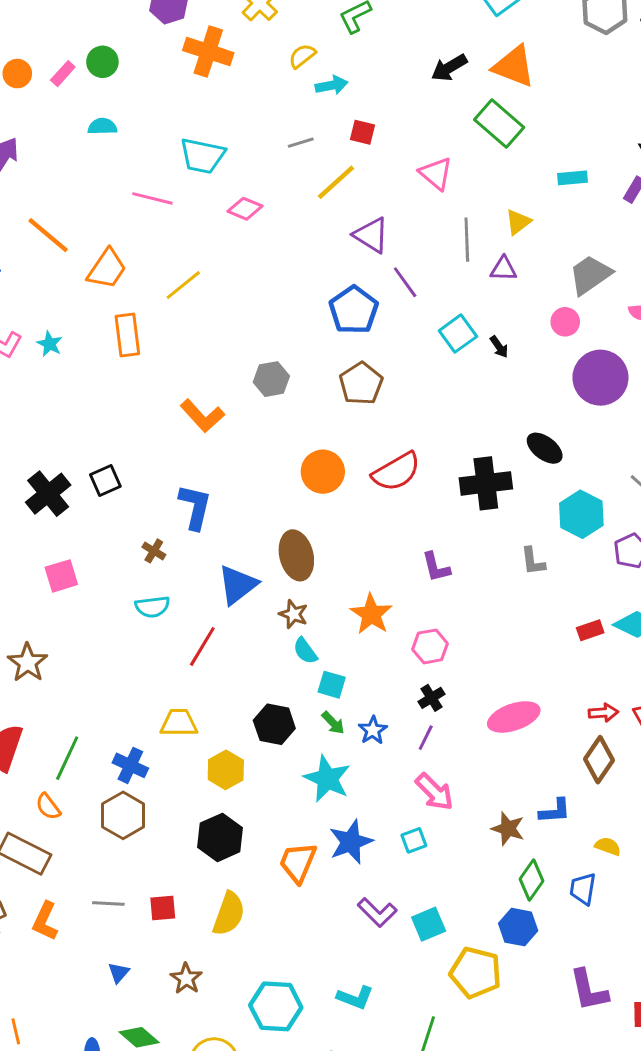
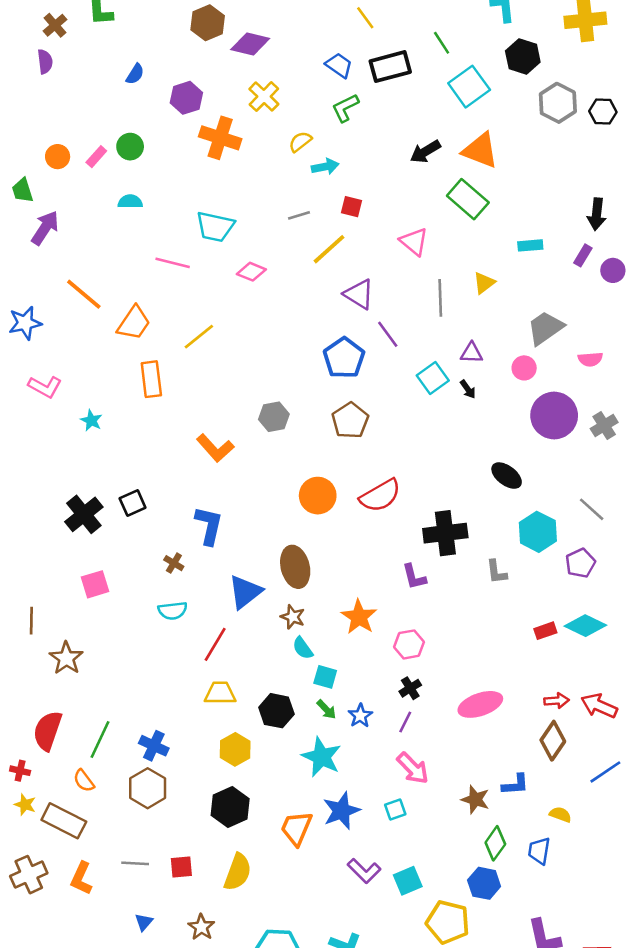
purple triangle: (503, 269) -> (472, 353), moved
cyan star: (50, 344) -> (91, 421), moved
black cross: (486, 483) -> (445, 533), moved
yellow trapezoid: (179, 723) -> (220, 693), moved

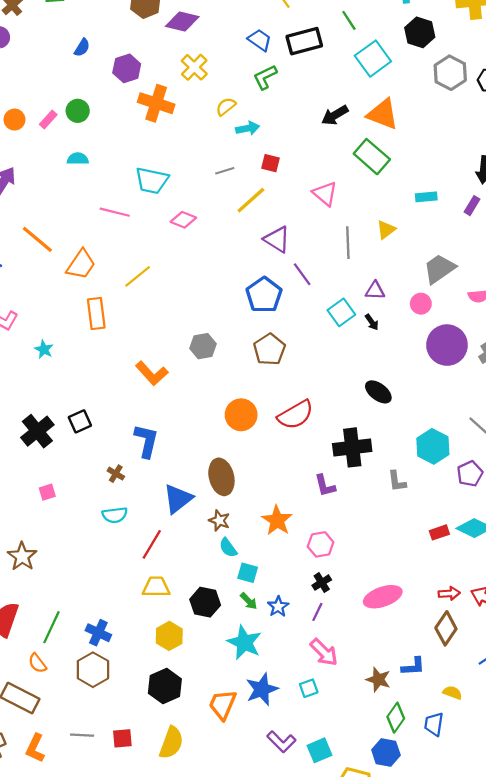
black ellipse: (507, 476) -> (378, 392), moved
pink square: (95, 584) -> (47, 492), size x0.7

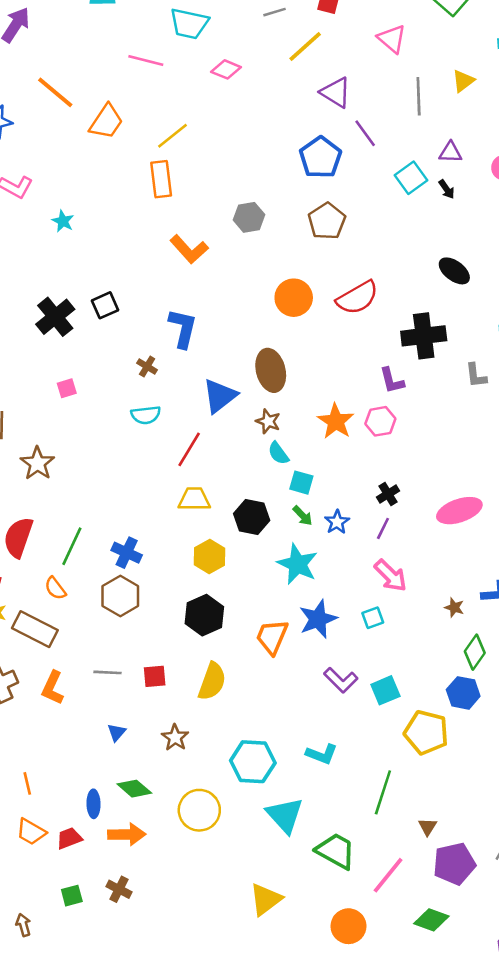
orange rectangle: (96, 313) -> (161, 179), moved
pink hexagon: (321, 544) -> (380, 421), moved
brown star: (378, 680) -> (454, 607), size x0.7

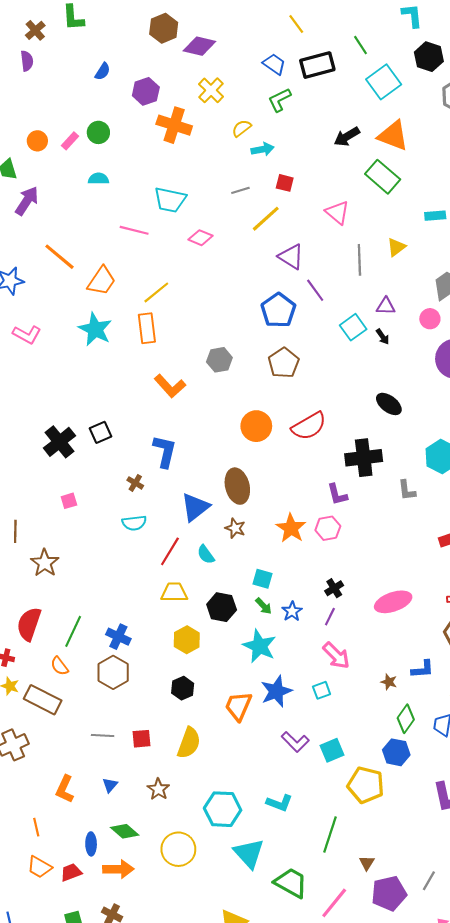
cyan star: (63, 221) -> (95, 329), moved, size x1.8
cyan semicircle: (278, 453) -> (206, 554), moved
black hexagon: (204, 615) -> (183, 688), size x0.7
orange L-shape: (53, 688) -> (65, 789), moved

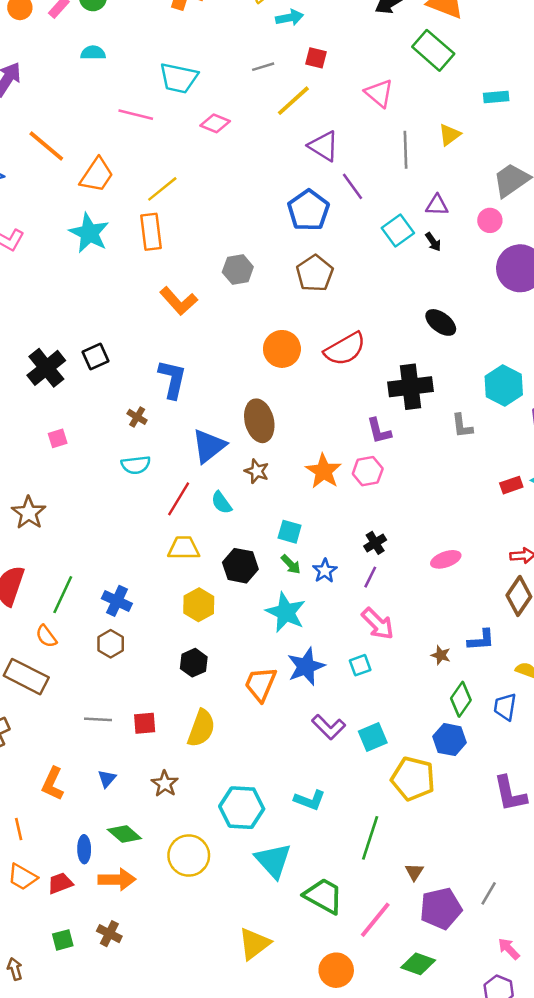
pink ellipse: (393, 602) -> (446, 559), size x0.7
brown hexagon: (113, 672) -> (111, 644), size x0.7

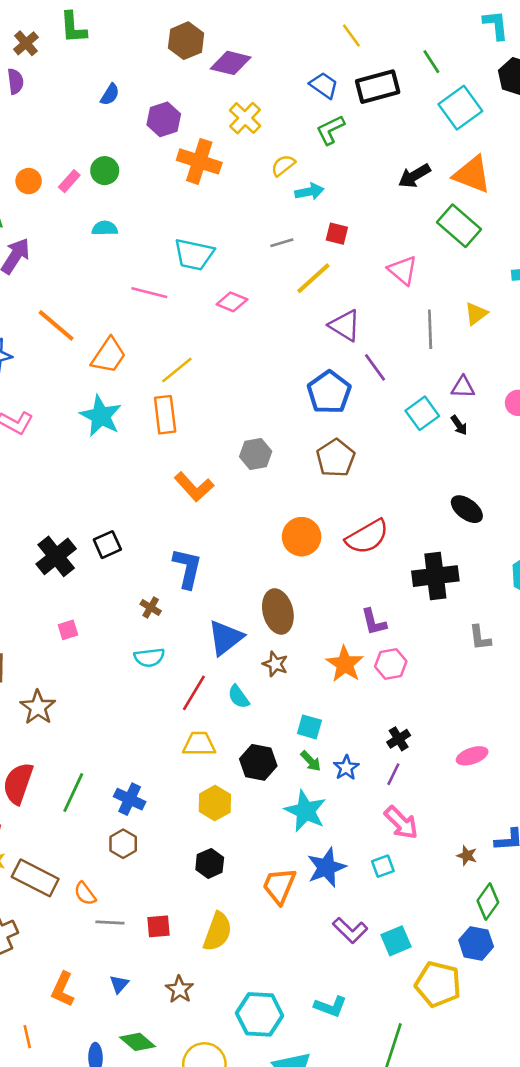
gray L-shape: (462, 426) -> (480, 638), moved
purple L-shape: (379, 431) -> (374, 622), moved
orange semicircle: (46, 636) -> (85, 894), moved

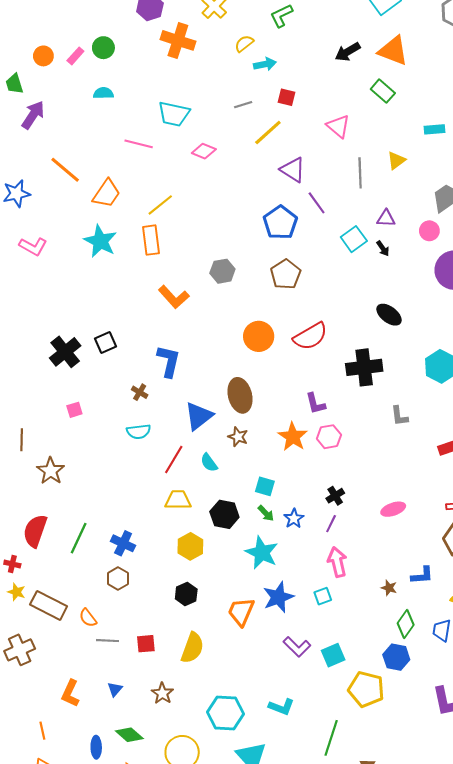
green rectangle: (459, 226) -> (383, 91), size x0.7
pink arrow: (401, 823) -> (337, 562), turned -148

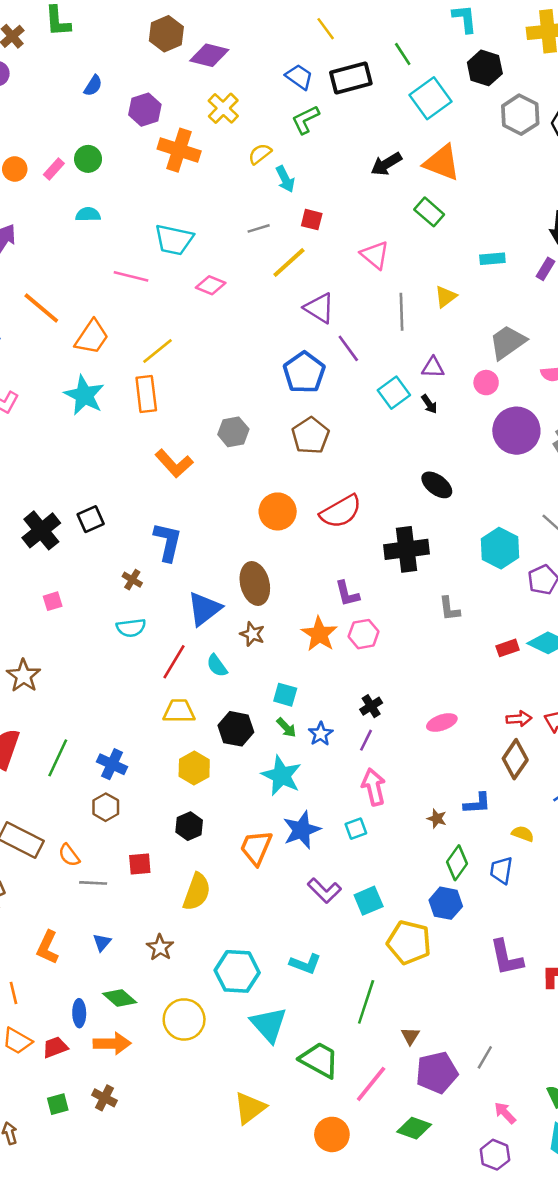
cyan arrow: (265, 64) -> (285, 179), turned 75
red square: (146, 644) -> (140, 864), moved

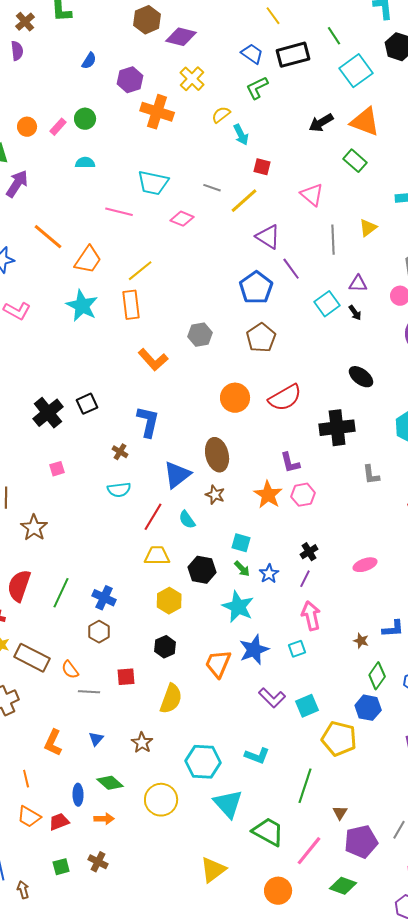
gray line: (259, 228) -> (212, 188), moved, turned 36
orange arrow: (112, 1043) -> (104, 819), size x0.7

